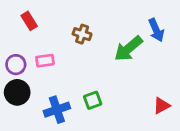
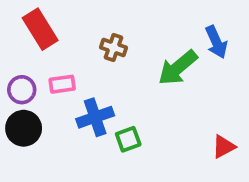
red rectangle: (29, 21) -> (40, 29), size x1.5
blue cross: (57, 110) -> (95, 117), moved

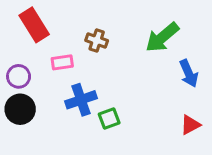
blue arrow: (216, 42) -> (189, 73), moved
green arrow: (178, 68) -> (162, 37), moved
pink rectangle: (62, 84) -> (62, 62), moved

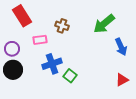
green square: (109, 119) -> (70, 76), turned -32

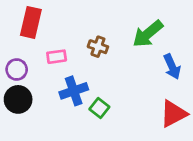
red rectangle: (22, 16) -> (31, 22), turned 45
brown cross: (62, 26) -> (98, 47), moved
red triangle: (122, 80) -> (174, 114), size x1.5

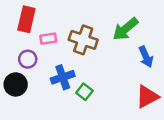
brown cross: (98, 47) -> (83, 40), size x1.6
pink rectangle: (57, 57) -> (48, 39), moved
purple circle: (17, 69) -> (28, 59), moved

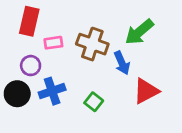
blue arrow: (146, 57) -> (122, 63), moved
blue cross: (63, 77) -> (52, 91), moved
red triangle: (147, 97) -> (146, 91), moved

